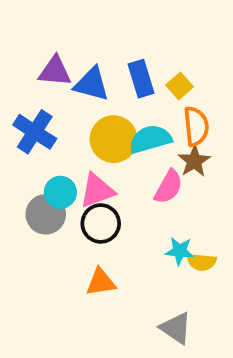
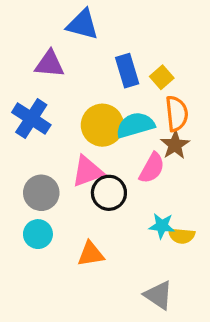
blue triangle: (92, 84) -> (83, 24), moved
cyan circle: (60, 192) -> (38, 234), moved
black circle: (101, 223) -> (109, 193), moved

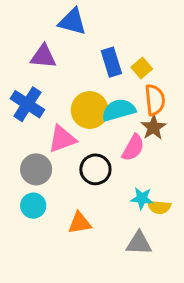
pink triangle: (87, 171) -> (62, 139), moved
gray triangle: (158, 295) -> (139, 243), moved, turned -32

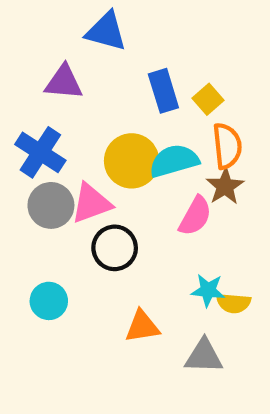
gray circle: (36, 169) -> (51, 205), moved
black circle: (95, 169) -> (115, 248), moved
orange triangle: (80, 223) -> (142, 326), moved

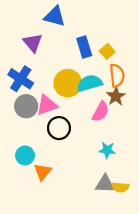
purple triangle: (64, 82) -> (33, 43), turned 45
yellow semicircle: (233, 303) -> (120, 187), moved
orange triangle: (142, 326) -> (43, 172), moved, turned -42

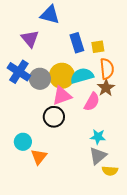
yellow square: (107, 51) -> (98, 47), turned 32
pink triangle: (47, 105) -> (62, 96), moved
gray circle: (26, 106) -> (40, 79), moved
gray triangle: (105, 184) -> (98, 156), moved, turned -42

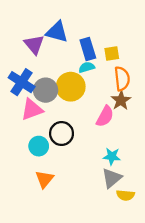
blue triangle: (50, 15) -> (57, 32), moved
cyan semicircle: (82, 76) -> (87, 67), moved, size x0.6
pink triangle: (62, 96) -> (32, 110), moved
cyan circle: (23, 142) -> (39, 146), moved

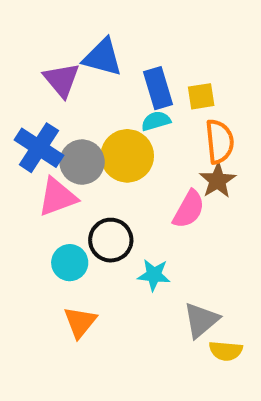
cyan star: (112, 156) -> (154, 275), moved

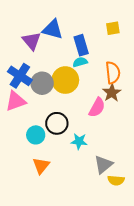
yellow square: (201, 96) -> (113, 28), moved
pink triangle: (57, 197) -> (16, 101), moved

